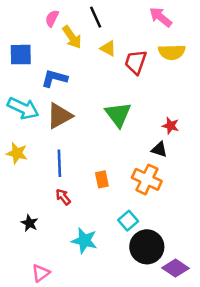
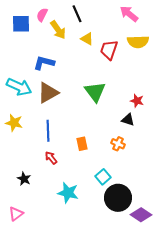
blue square: (21, 55) -> (21, 24), moved
orange cross: (147, 179) -> (118, 144), size x0.6
pink triangle: (41, 273) -> (16, 214), moved

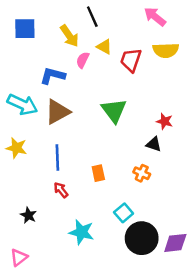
pink semicircle: (42, 15) -> (83, 60), moved
purple diamond: (141, 215) -> (175, 243), moved, turned -40

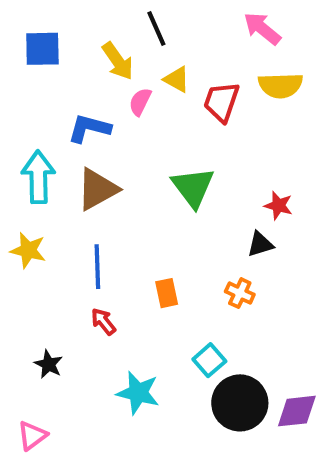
cyan arrow: (22, 105) -> (38, 177), turned -116
black triangle: (154, 144) -> (260, 244), turned -35

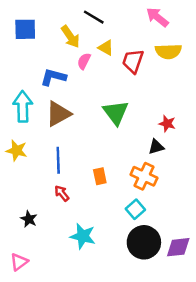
black line: (156, 28) -> (94, 17), turned -35
orange cross: (240, 293) -> (144, 176), size x1.5
cyan square: (209, 360) -> (135, 209), moved

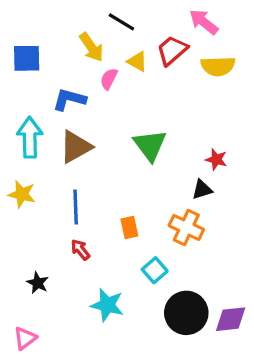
blue square: (25, 29) -> (27, 58), moved
red trapezoid: (133, 61) -> (172, 50), moved, turned 30
cyan square: (135, 209) -> (155, 270), moved

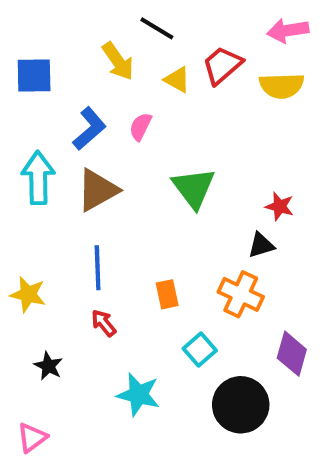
pink arrow: (204, 22) -> (288, 30), moved, turned -48
pink semicircle: (109, 79) -> (140, 127), moved
blue L-shape: (69, 99) -> (89, 129), turned 124
yellow star: (22, 194) -> (28, 294), moved
purple diamond: (231, 319) -> (292, 354), moved, turned -68

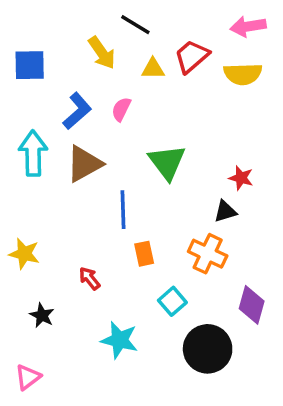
yellow triangle: (177, 80) -> (153, 69), turned -30
blue line: (98, 268) -> (123, 210), moved

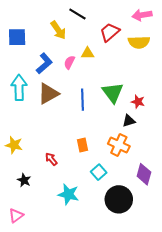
yellow triangle: (153, 69) -> (88, 53), moved
green triangle: (167, 162) -> (113, 93), moved
blue line: (123, 210) -> (83, 100), moved

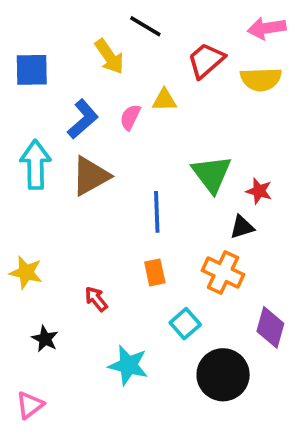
blue line: (83, 100) -> (157, 212), moved

